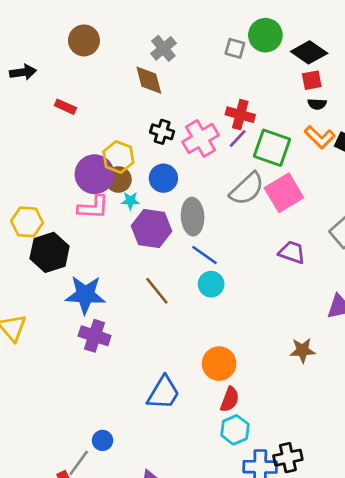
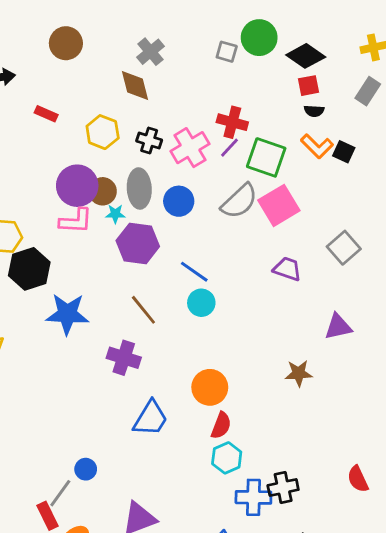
yellow hexagon: (118, 157) -> (103, 132), moved
blue circle: (163, 178) -> (179, 201), moved
gray ellipse: (193, 217) -> (139, 188), moved
purple cross: (95, 336) -> (124, 358), moved

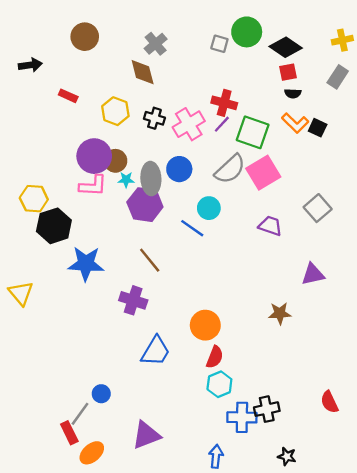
gray ellipse: (139, 188) -> (151, 179), moved
cyan circle: (201, 303) -> (209, 208), moved

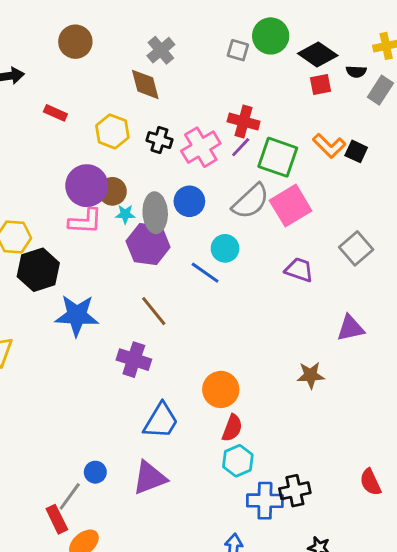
black semicircle: (293, 93) -> (356, 72), moved
purple triangle: (146, 435) -> (149, 478), moved

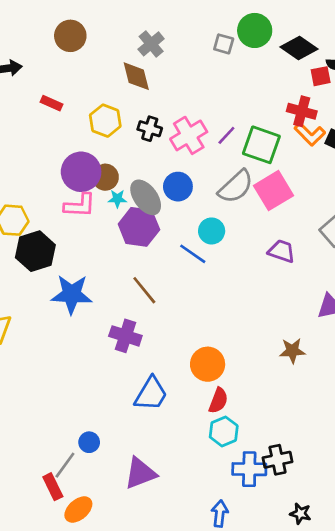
red square: (321, 84) -> (321, 76), moved
red cross: (244, 121) -> (302, 111), moved
gray ellipse: (155, 213) -> (146, 197), turned -33
purple triangle: (149, 478) -> (140, 473), moved

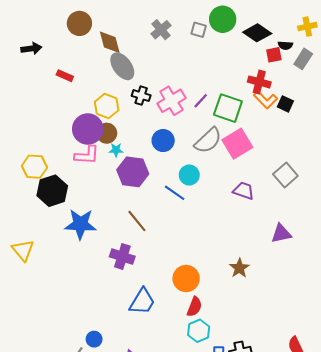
gray cross: (151, 44) -> (161, 30), moved
brown diamond: (136, 76) -> (110, 42), moved
yellow hexagon: (105, 121) -> (107, 106), moved
gray ellipse: (146, 197) -> (122, 66), moved
brown star: (292, 351) -> (239, 268), moved, turned -30

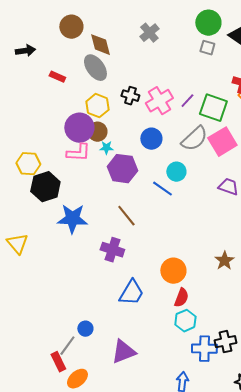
gray square: (199, 30) -> (207, 48), moved
gray ellipse: (122, 66) -> (95, 68), moved

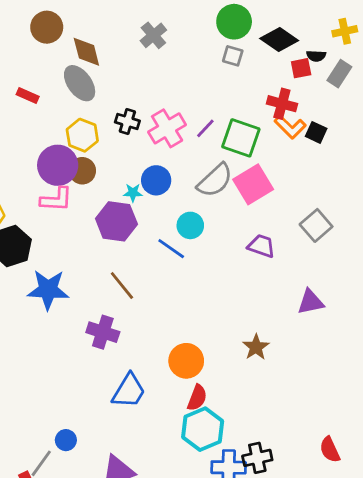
cyan star: (106, 148) -> (133, 193), moved
cyan hexagon: (185, 321) -> (203, 429), size x1.4

